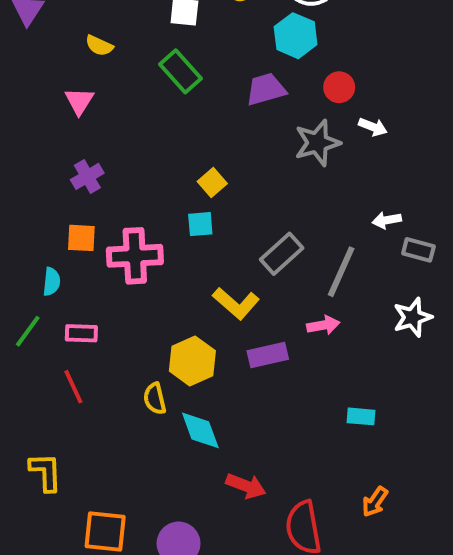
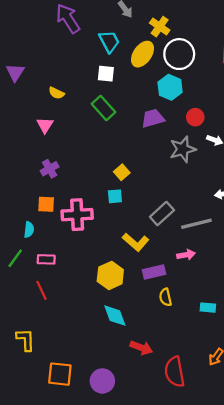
gray line: (341, 272) -> (196, 224), turned 52
yellow semicircle: (155, 399) -> (165, 297), moved

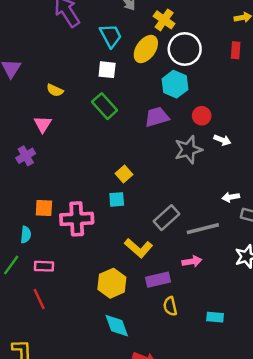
purple cross: (50, 169) -> (26, 156), moved

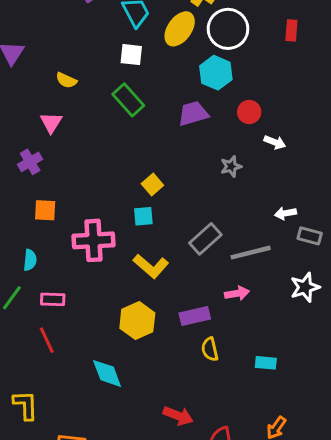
gray star: (188, 150) -> (231, 166), moved, size x0.6
orange square: (44, 208) -> (45, 210), moved
yellow L-shape: (139, 248) -> (151, 266), moved
cyan diamond: (117, 326) -> (107, 373), moved

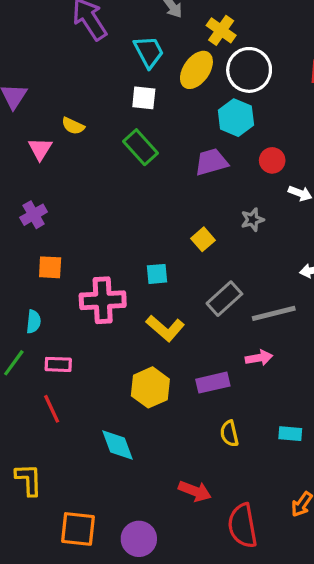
pink triangle: (51, 123) -> (40, 149), moved
yellow square: (152, 185) -> (203, 239), moved
yellow semicircle: (210, 349) -> (229, 434), moved

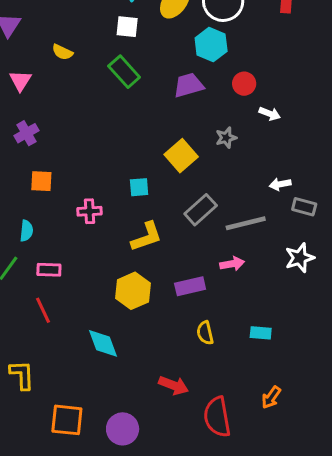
pink triangle: (40, 149) -> (20, 81), moved
yellow square: (203, 239) -> (181, 156), size x1.5
pink cross: (103, 300) -> (89, 211), size x0.6
yellow L-shape: (165, 328) -> (147, 237), turned -60

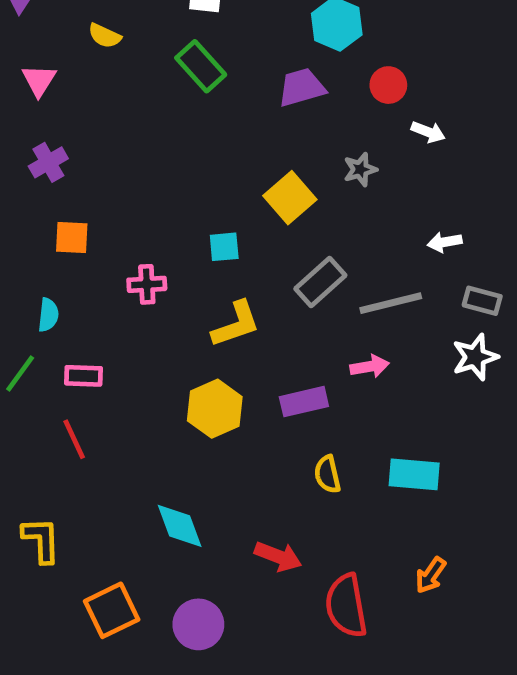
gray rectangle: (304, 207) -> (482, 301), moved
cyan rectangle: (261, 333) -> (414, 474), size x1.5
cyan diamond: (103, 343) -> (180, 526), moved
orange square: (67, 420) -> (112, 610), turned -32

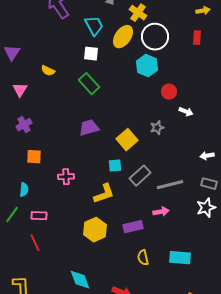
purple trapezoid: (302, 87) -> (89, 128), moved
white arrow: (445, 242) -> (207, 156), moved
cyan square: (224, 247) -> (115, 166), moved

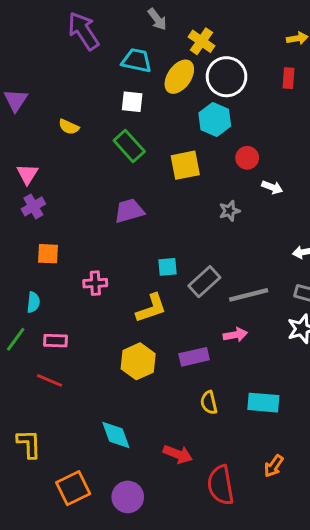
cyan trapezoid: (94, 26) -> (137, 60), turned -50
pink triangle: (20, 90) -> (27, 174), moved
yellow square: (127, 140) -> (185, 165), moved, turned 30
red line: (35, 243) -> (50, 380), turned -42

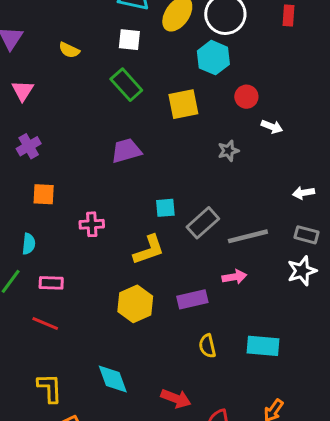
yellow semicircle: (69, 127) -> (69, 50), moved
pink triangle: (27, 174) -> (23, 91), moved
yellow L-shape: (29, 444) -> (50, 388), moved

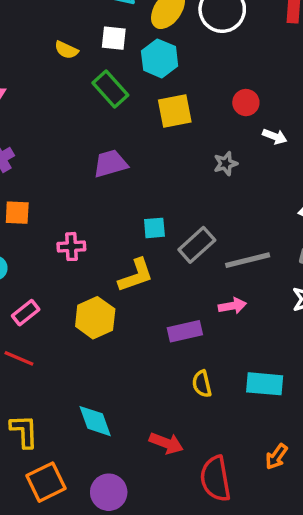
yellow semicircle: (69, 50) -> (66, 50), moved
cyan hexagon: (213, 58) -> (160, 58), moved
pink rectangle: (51, 283) -> (26, 313), turned -40
yellow hexagon: (135, 304) -> (95, 318), moved

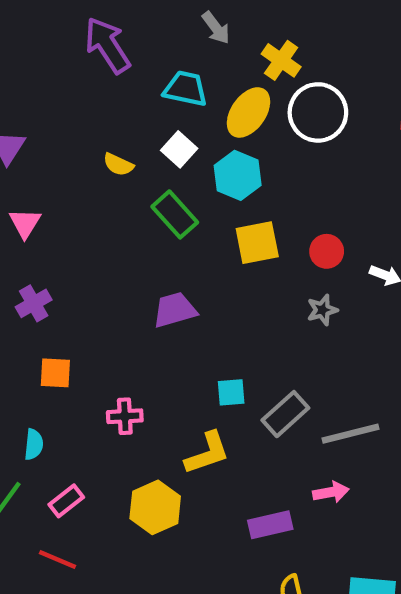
white square: (114, 38) -> (179, 149), turned 36
red circle: (246, 103) -> (327, 251), moved

